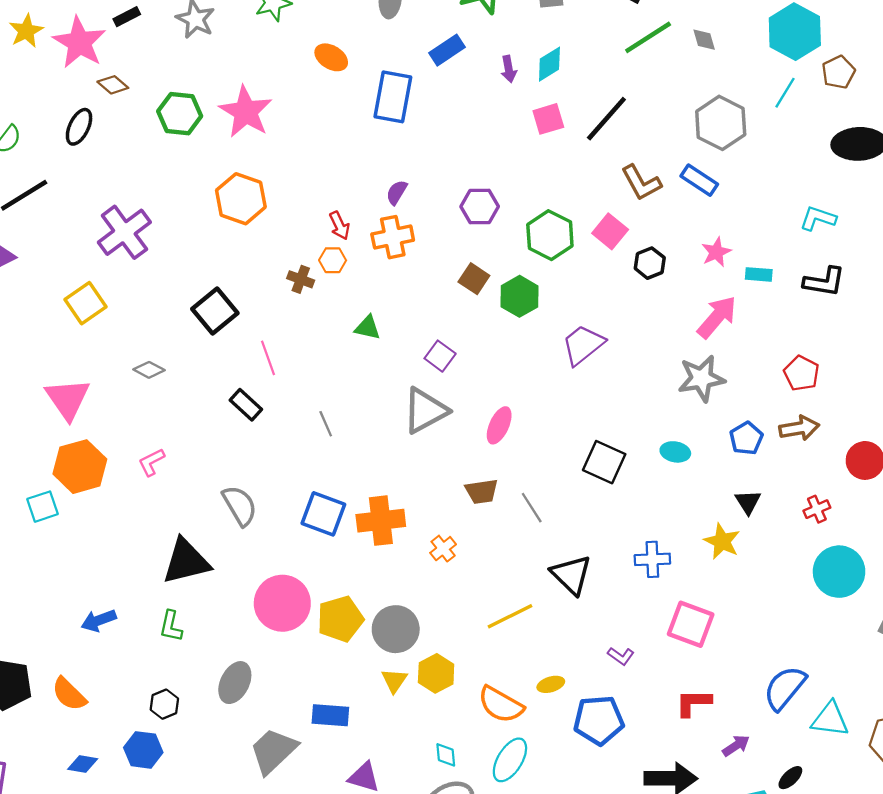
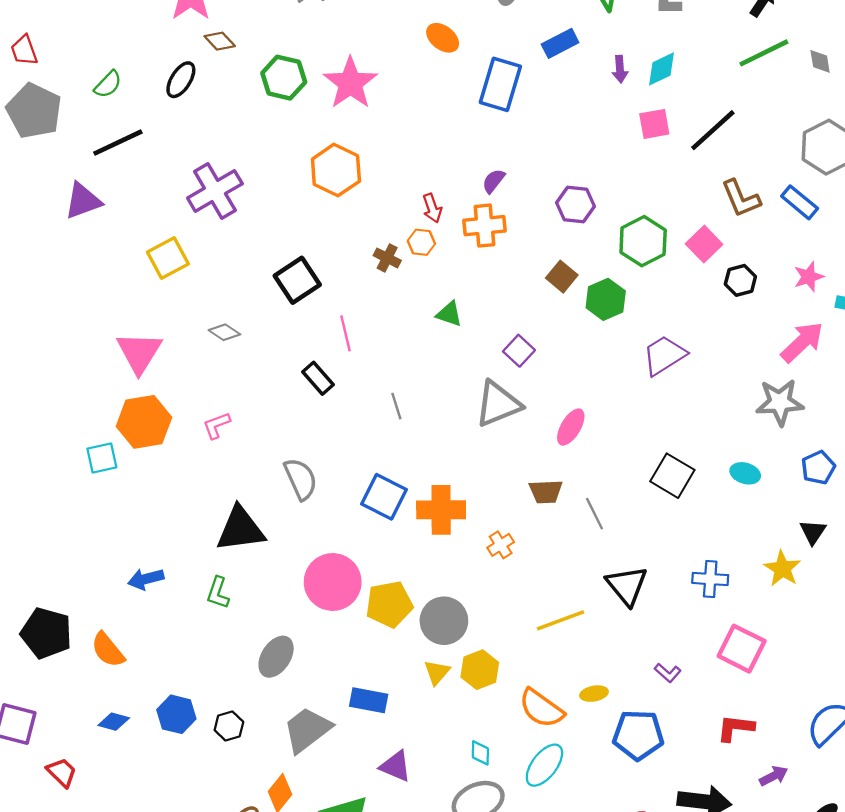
black hexagon: (164, 704) -> (229, 726), moved

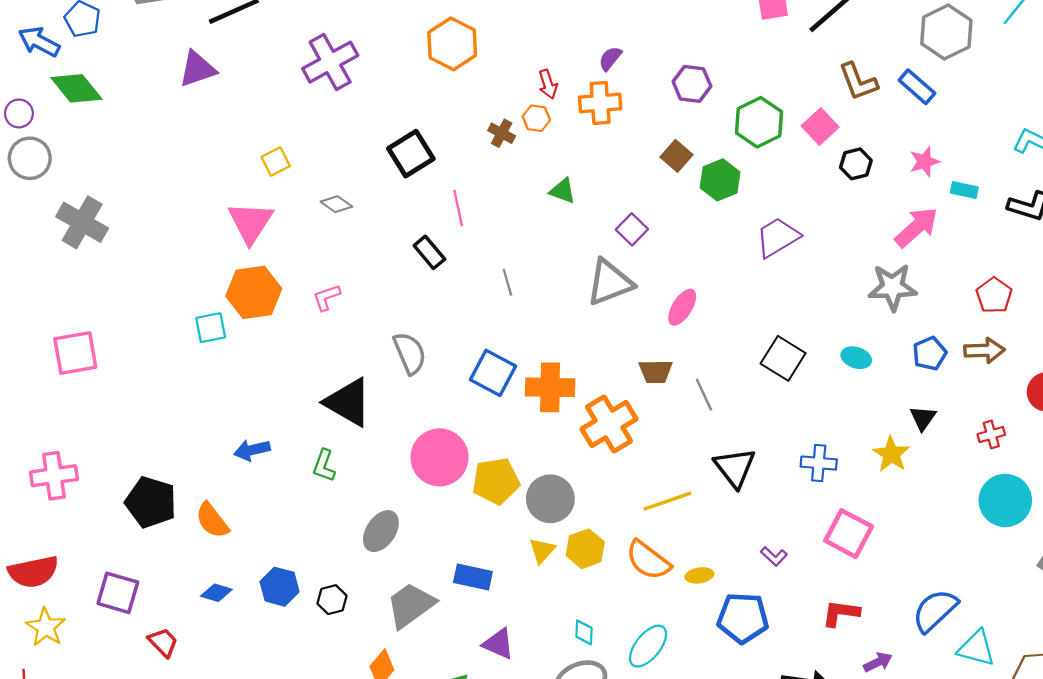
yellow square: (168, 258) -> (276, 162), moved, size x0.7
black triangle: (240, 529) -> (348, 402), turned 36
orange cross: (501, 545) -> (609, 424), size x2.0
orange semicircle: (541, 708) -> (648, 560), moved

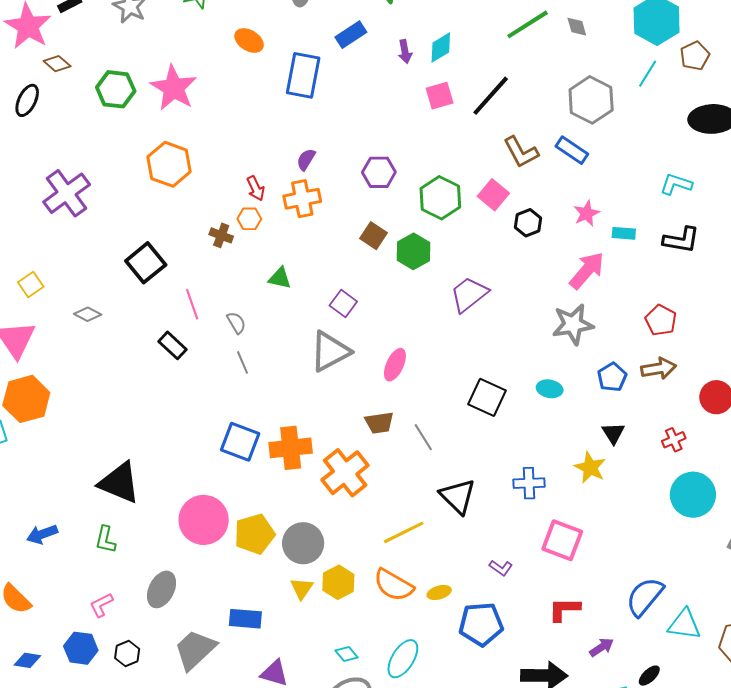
pink L-shape: (326, 297) -> (101, 605), moved
gray semicircle: (410, 353) -> (236, 323), moved, size x0.6
cyan diamond: (584, 632) -> (347, 654), turned -35

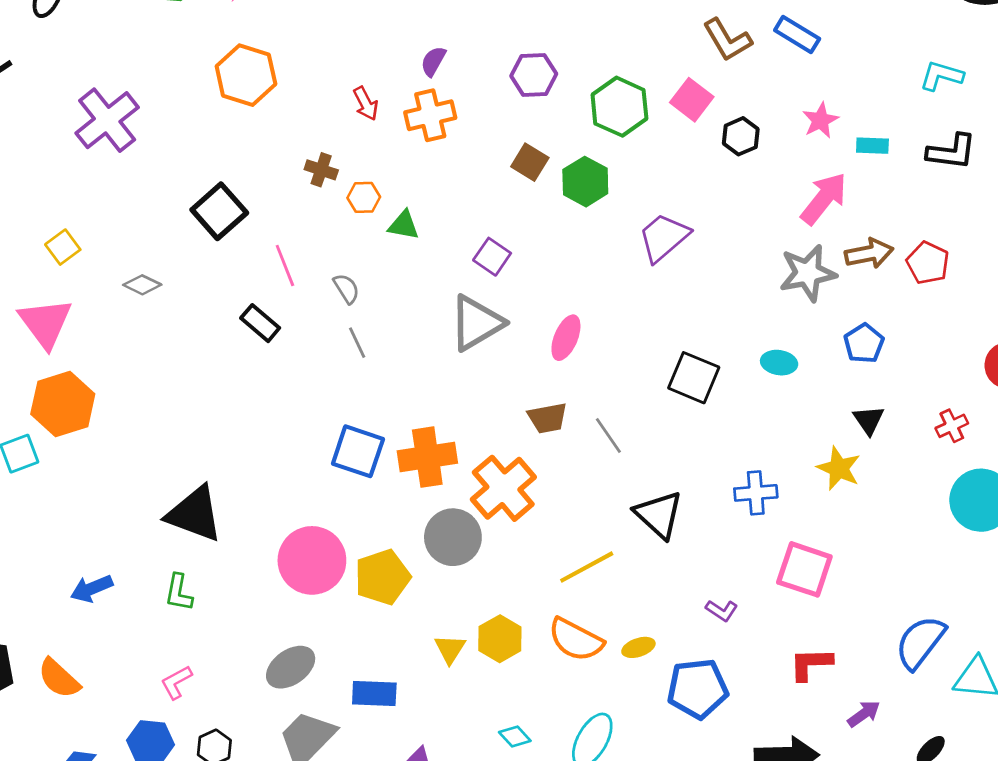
orange hexagon: (249, 219) -> (364, 197), moved
brown arrow: (659, 368) -> (869, 253), moved
gray circle: (303, 543) -> (453, 537), moved
gray ellipse: (162, 589) -> (291, 667), moved, turned 30

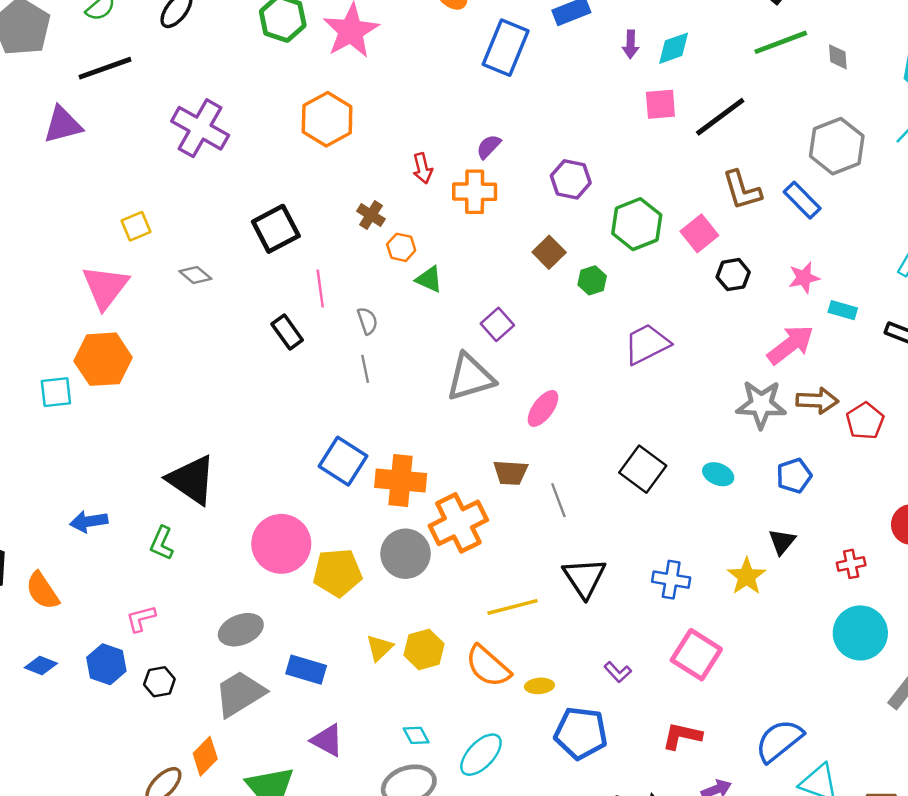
purple cross: (107, 120) -> (200, 128), turned -36
green hexagon: (585, 182) -> (592, 280), size x0.7

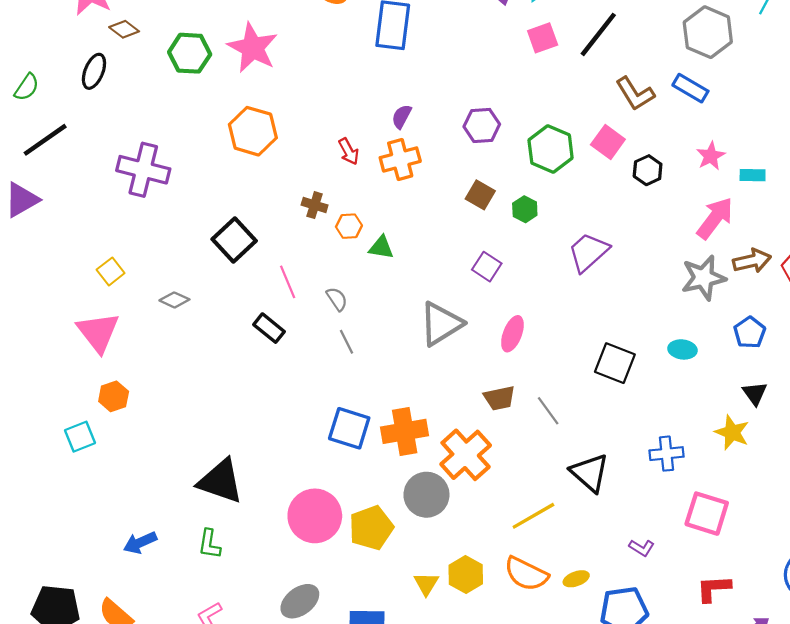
purple square: (497, 324) -> (487, 267), moved
orange hexagon: (103, 359) -> (114, 396), size x0.6

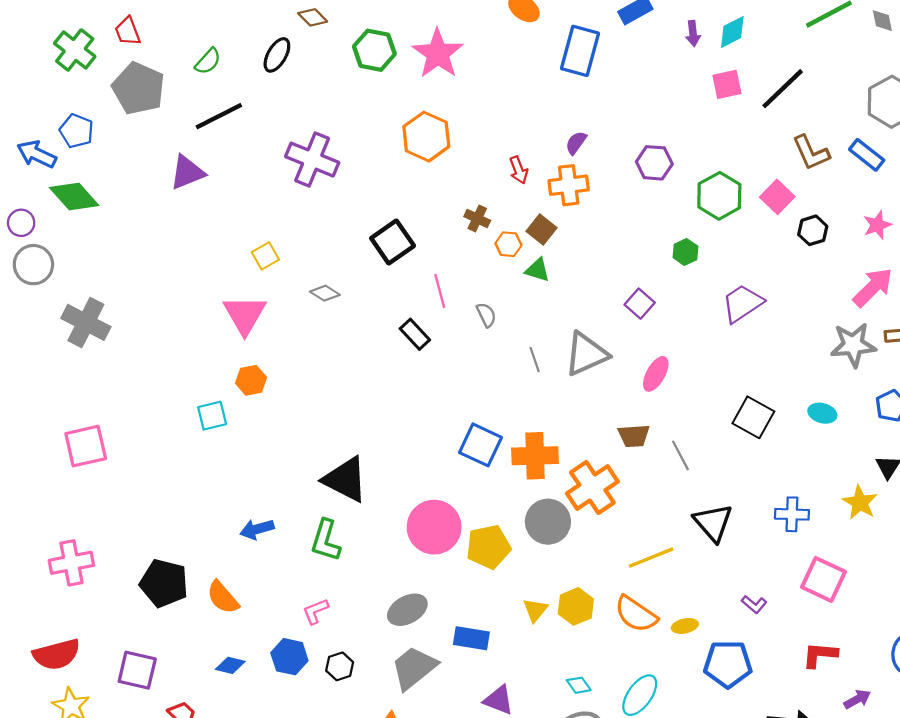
brown square: (480, 195) -> (542, 230), moved
gray line: (346, 342) -> (535, 360), moved
green L-shape: (209, 544) -> (326, 540), size x1.4

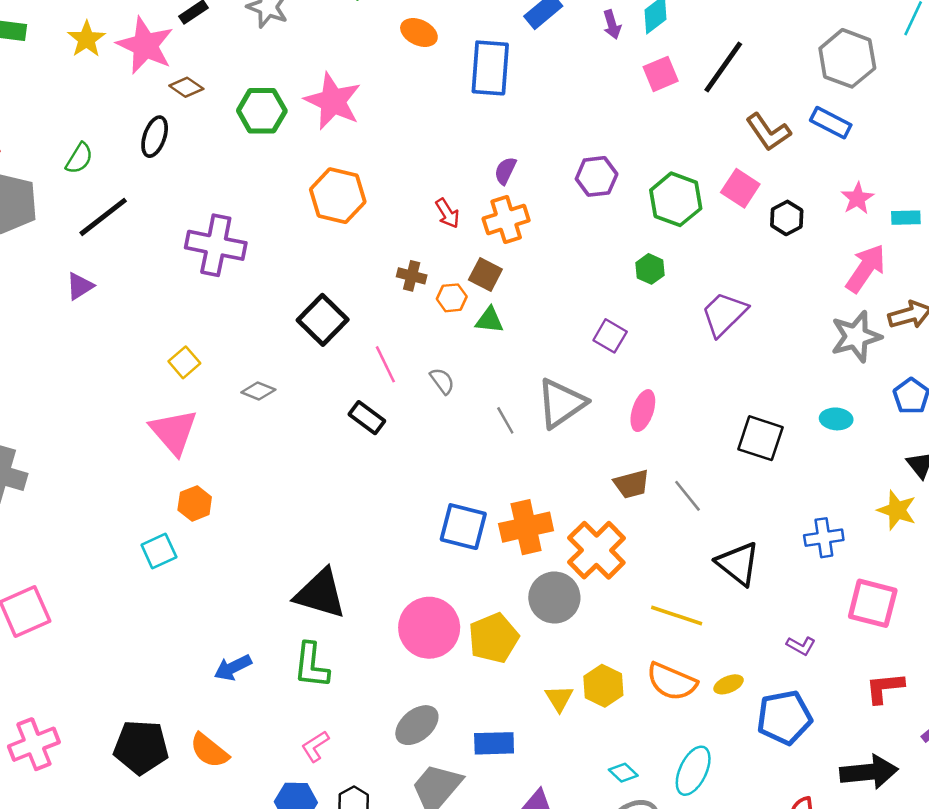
purple triangle: (187, 172) -> (80, 286), size x0.7
yellow line: (651, 558) -> (677, 616), turned 51

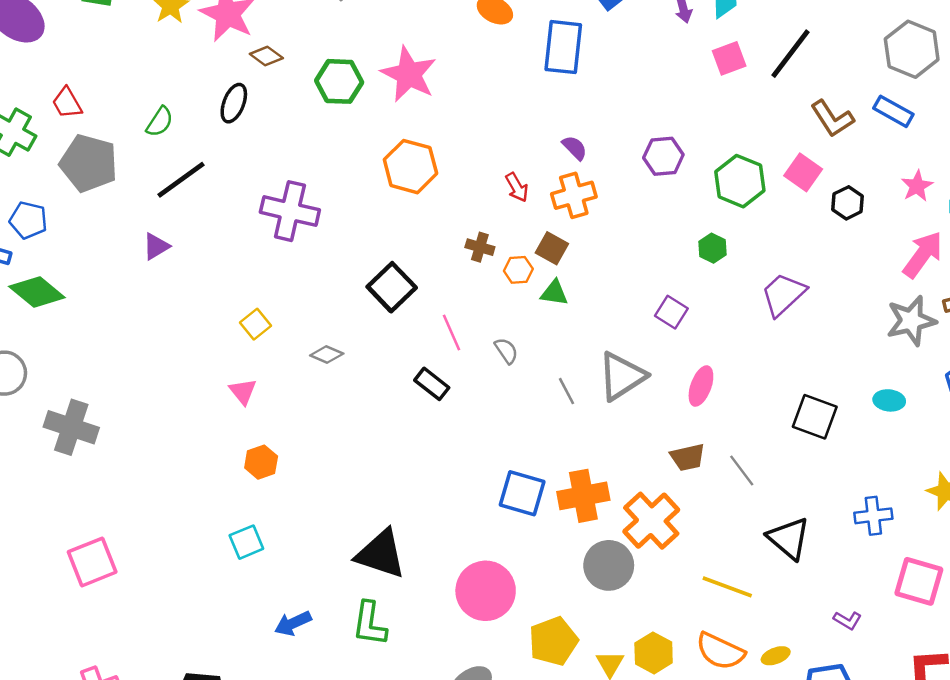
purple semicircle: (505, 171) -> (575, 148), turned 108
pink triangle: (174, 432) -> (243, 392), size x0.6
cyan square: (159, 551) -> (246, 542), moved
yellow pentagon: (494, 638) -> (553, 641), moved

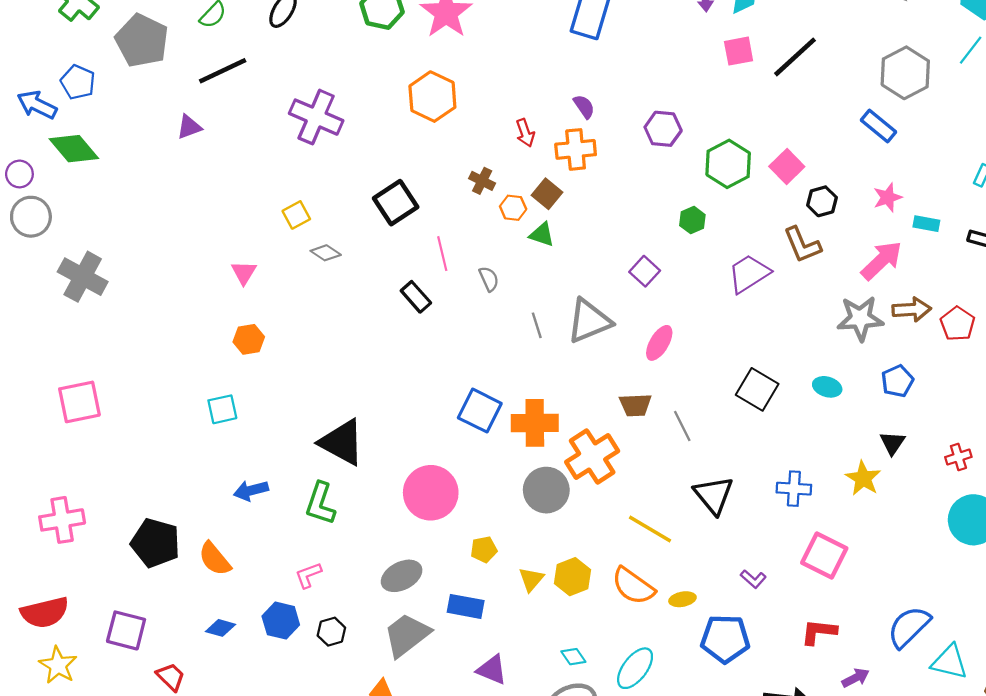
brown L-shape: (832, 119) -> (802, 245), moved
yellow square: (256, 324) -> (296, 215), moved
yellow pentagon: (553, 641) -> (484, 549), size x0.6

